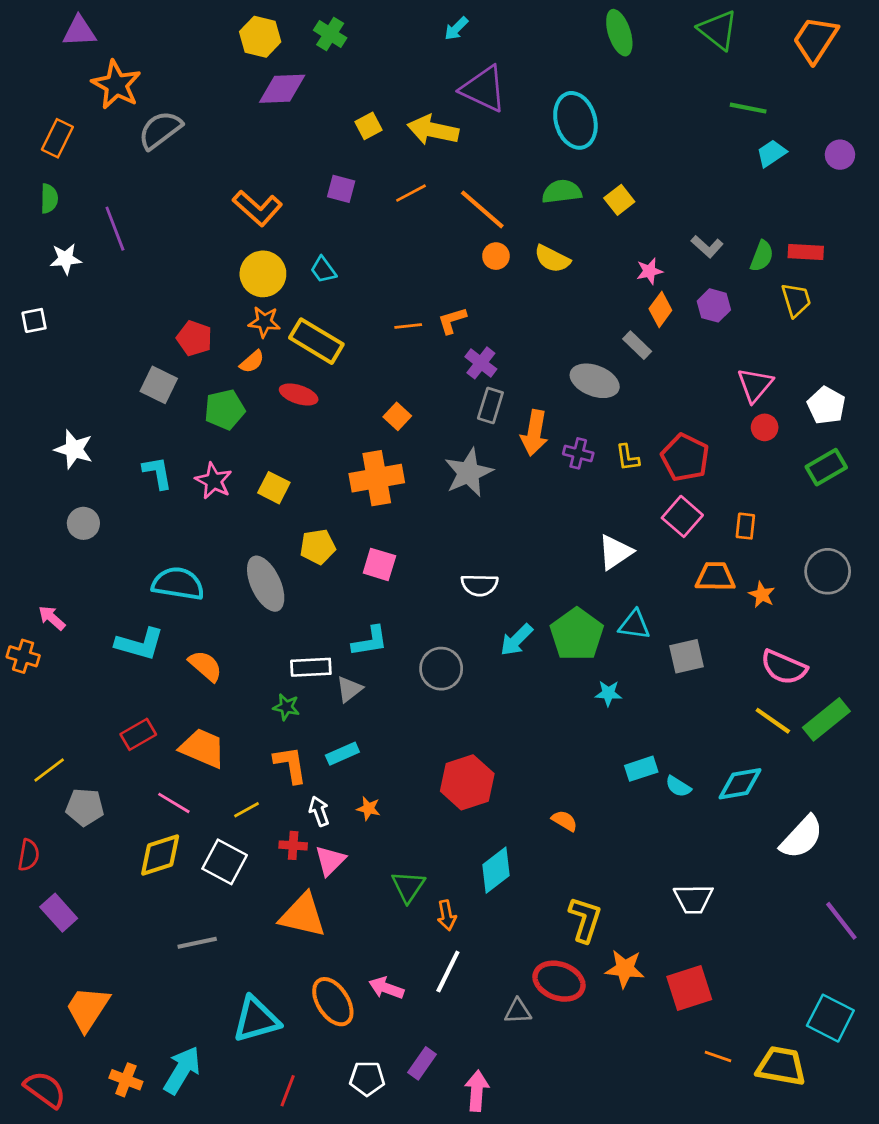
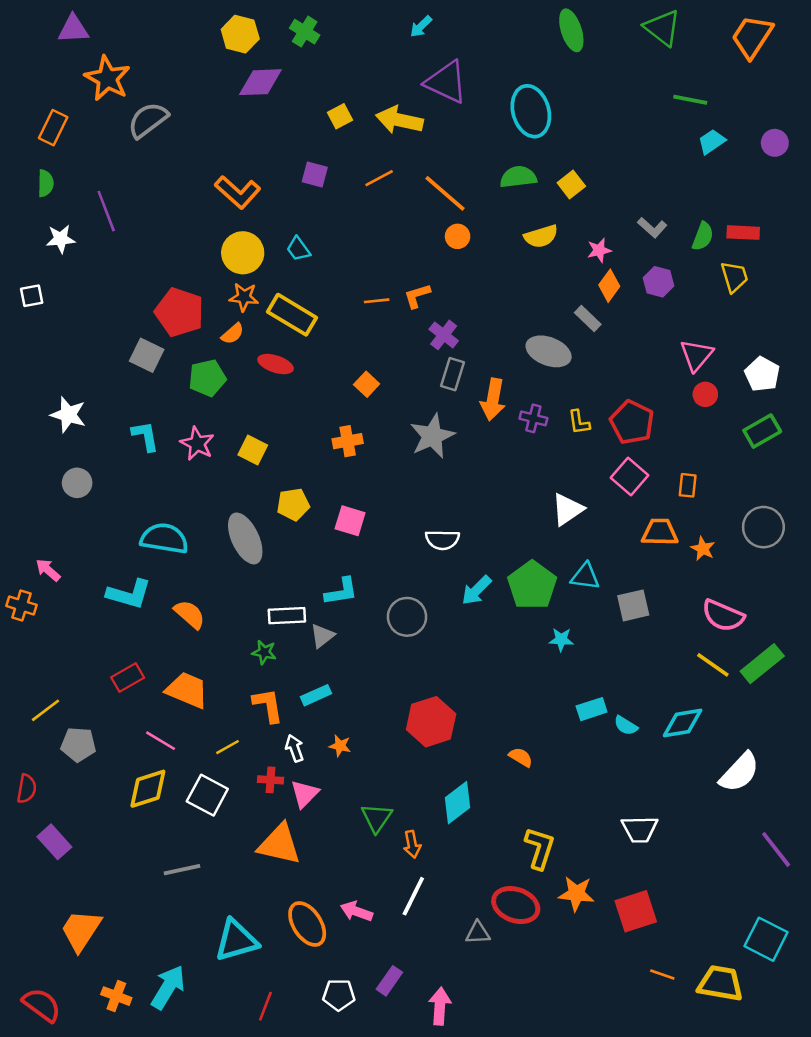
yellow semicircle: (552, 259) -> (541, 236), moved, turned -44
red pentagon: (194, 338) -> (179, 312), size x1.5
orange cross: (377, 478) -> (348, 441), size x0.6

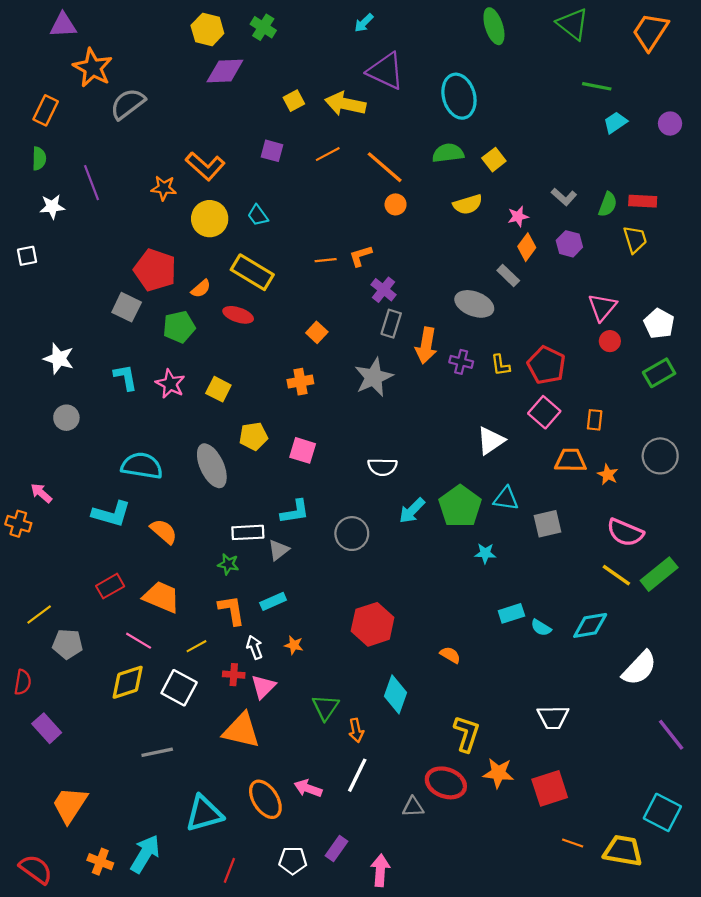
orange star: (244, 297) -> (164, 188), moved
cyan diamond: (458, 803) -> (396, 694), turned -33

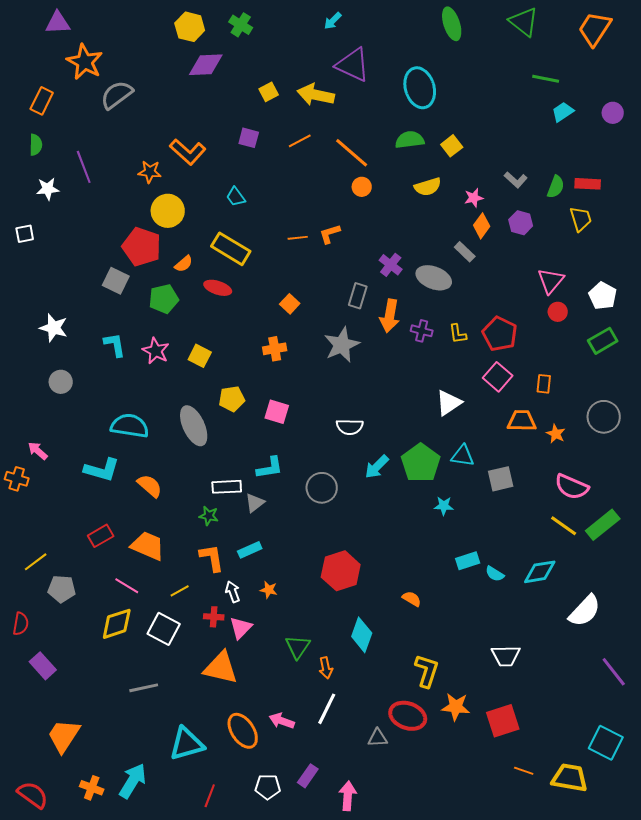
yellow circle: (210, 219) -> (168, 211), moved
purple cross: (384, 290) -> (391, 265), moved

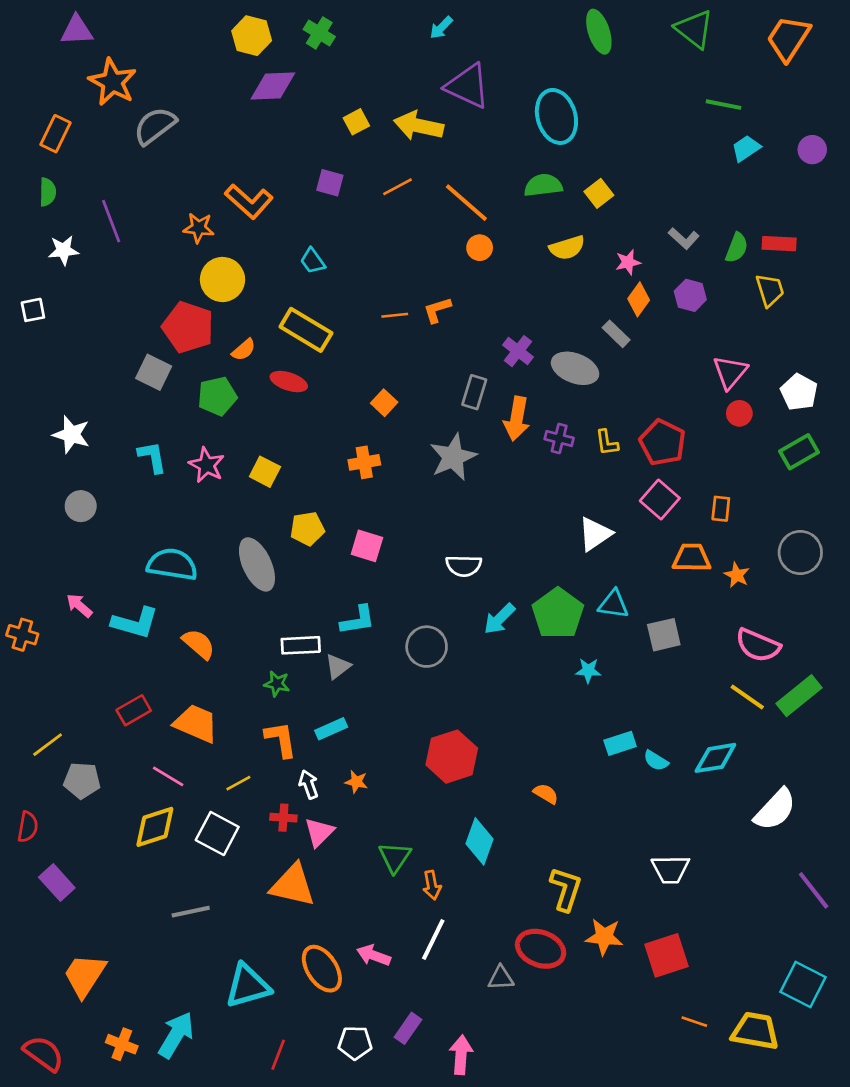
pink arrow: (38, 451) -> (79, 606), moved

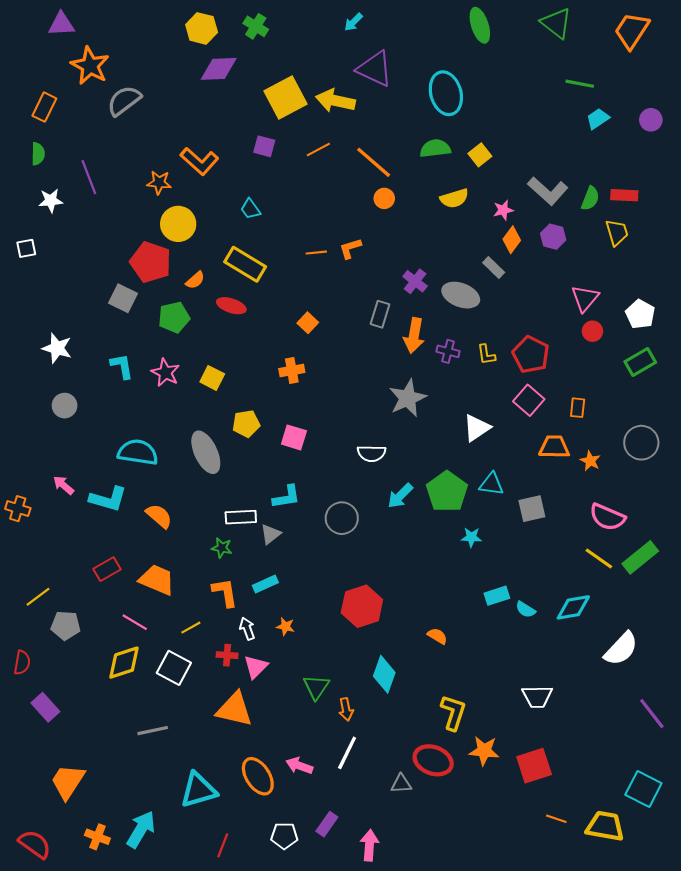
yellow square: (356, 122) -> (285, 97), size x2.0
gray L-shape: (684, 238) -> (548, 191), size x1.6
gray star: (453, 457) -> (408, 398), moved

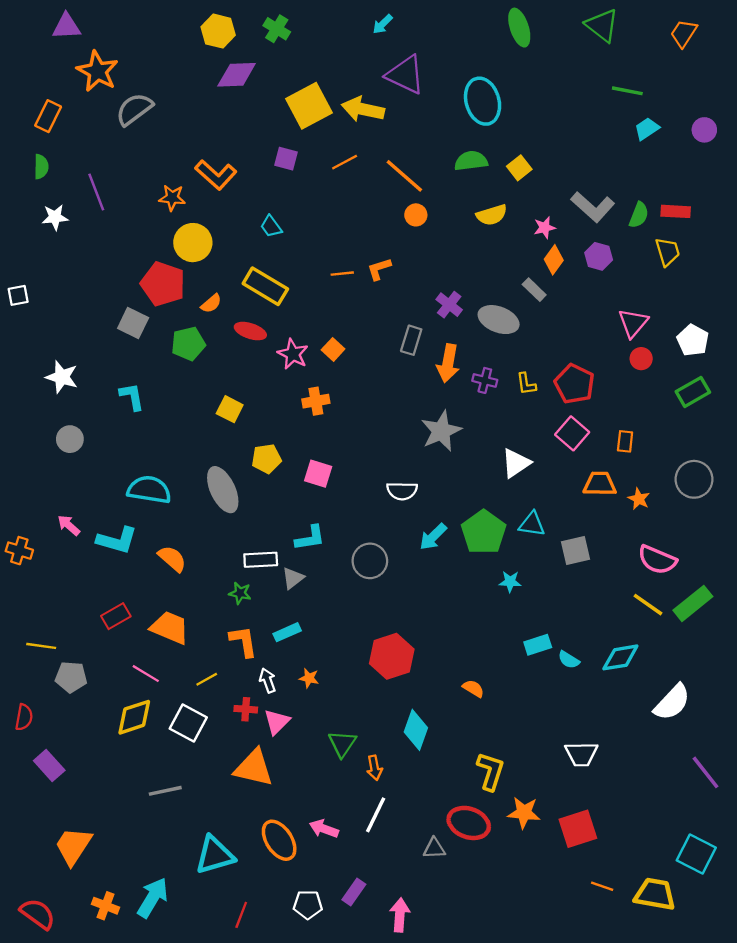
orange trapezoid: (632, 31) -> (684, 33), size x0.7
white square: (26, 248) -> (18, 295), moved
pink star: (165, 373) -> (293, 354), moved
yellow line: (38, 597) -> (41, 646), turned 45

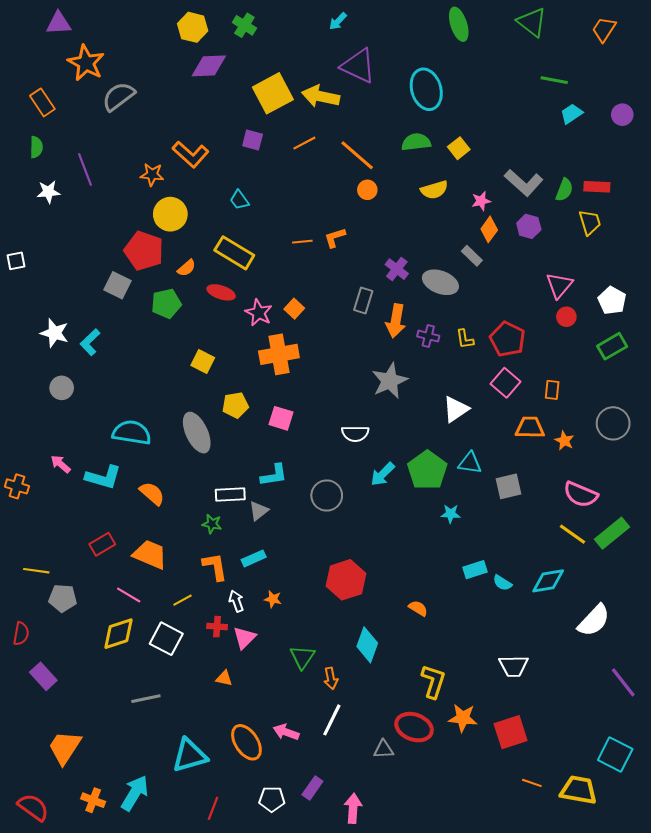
orange rectangle: (48, 116) -> (42, 102), turned -60
cyan L-shape: (132, 397) -> (90, 342), moved, turned -124
orange cross: (316, 401) -> (279, 354), size x1.6
orange triangle: (254, 768) -> (224, 678), size x0.5

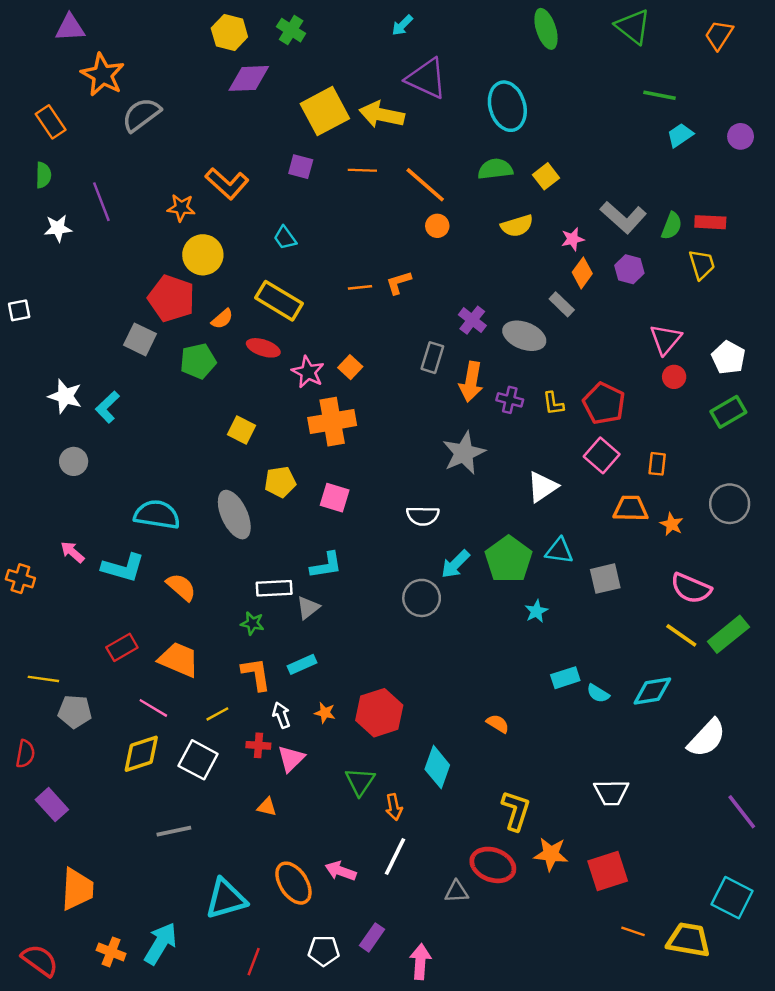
orange line: (304, 143) -> (362, 170), turned 30
gray circle: (327, 496) -> (422, 598), moved
cyan star: (451, 514) -> (536, 611), turned -30
red hexagon: (346, 580) -> (379, 713), moved
orange trapezoid: (65, 747) -> (77, 889), turned 150

